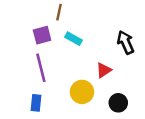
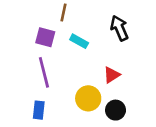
purple square: (42, 35) -> (45, 37), turned 30
black arrow: (126, 42) -> (119, 28), moved
black circle: (118, 103) -> (116, 110), moved

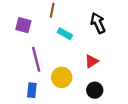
purple square: (45, 37) -> (23, 25), moved
yellow circle: (88, 98) -> (62, 77), moved

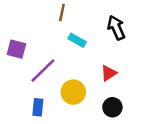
purple square: (23, 25) -> (16, 49), moved
purple line: (36, 59) -> (43, 71), turned 60

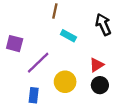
black circle: (112, 107) -> (100, 85), moved

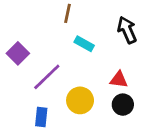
purple square: (15, 44) -> (18, 53), turned 30
red triangle: (97, 65) -> (119, 80), turned 40

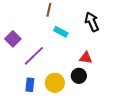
yellow circle: (80, 100) -> (55, 83), moved
black circle: (123, 105) -> (79, 76), moved

